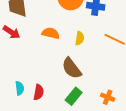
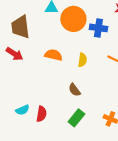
brown semicircle: (72, 68) -> (74, 90), size x0.6
cyan semicircle: (20, 88) -> (22, 110), turned 72

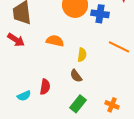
yellow semicircle: (82, 60) -> (82, 55), moved
red semicircle: (41, 114) -> (45, 87), moved

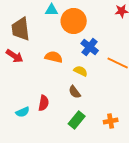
blue cross: (100, 14) -> (90, 47), moved, turned 30
yellow semicircle: (82, 55) -> (81, 71), turned -72
orange cross: (112, 105) -> (111, 121), turned -32

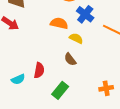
orange semicircle: (54, 57) -> (59, 23), moved
green rectangle: (77, 120) -> (60, 90), moved

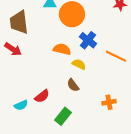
red semicircle: (39, 70) -> (42, 96), turned 42
orange cross: (106, 88) -> (109, 102), moved

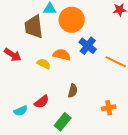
brown trapezoid: (19, 22) -> (34, 27), moved
yellow semicircle: (79, 64) -> (44, 64), moved
brown semicircle: (73, 85) -> (73, 91), turned -128

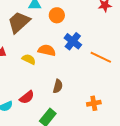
orange circle: (72, 20) -> (57, 15), size x0.6
brown trapezoid: (34, 27) -> (19, 22), turned 55

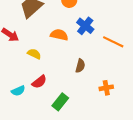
yellow semicircle: (29, 59) -> (34, 54), moved
brown semicircle: (58, 86) -> (80, 66), moved

